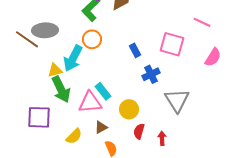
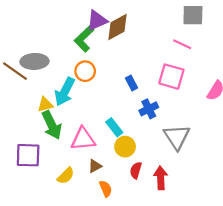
pink line: (202, 22) -> (182, 44), moved
cyan rectangle: (103, 91) -> (114, 127), moved
red arrow: (162, 138) -> (161, 178), size x1.5

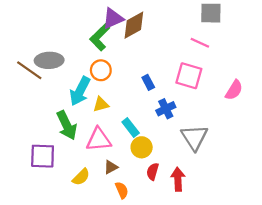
yellow triangle: (45, 105) -> (101, 104), moved

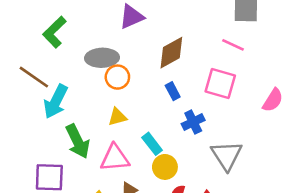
brown diamond: (134, 25) -> (171, 53), moved
green L-shape: (100, 37) -> (54, 32), moved
gray ellipse: (49, 60) -> (102, 58), moved
cyan arrow: (80, 91) -> (56, 101), moved

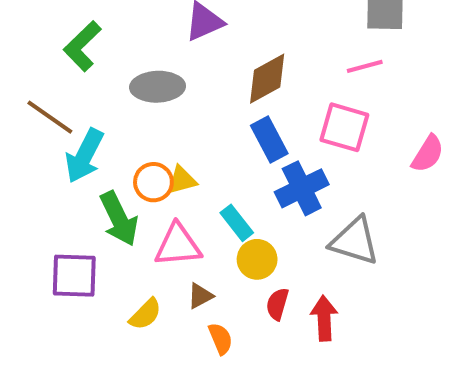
pink line: (233, 45) -> (365, 66), turned -40
orange circle: (117, 77) -> (153, 182), moved
blue rectangle: (173, 91) -> (269, 140), size x1.5
blue cross: (193, 122) -> (302, 188), size x1.4
gray triangle: (227, 155) -> (355, 241), turned -40

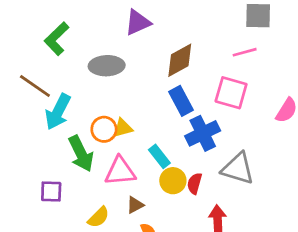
purple square: (74, 276) -> (51, 192), size x0.7
red semicircle: (277, 304) -> (195, 183), moved

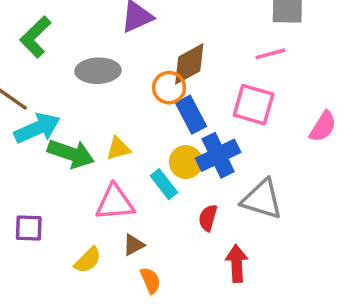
cyan arrow: (58, 112) -> (37, 128), turned -141
orange circle: (104, 129) -> (169, 88), moved
green arrow: (81, 154) -> (71, 154), moved, turned -45
yellow circle: (173, 181) -> (186, 162), moved

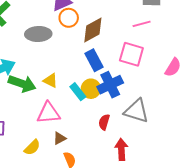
orange circle: (169, 88) -> (69, 18), moved
yellow triangle: (118, 149) -> (50, 81), turned 42
cyan rectangle: (164, 184) -> (78, 92), moved

